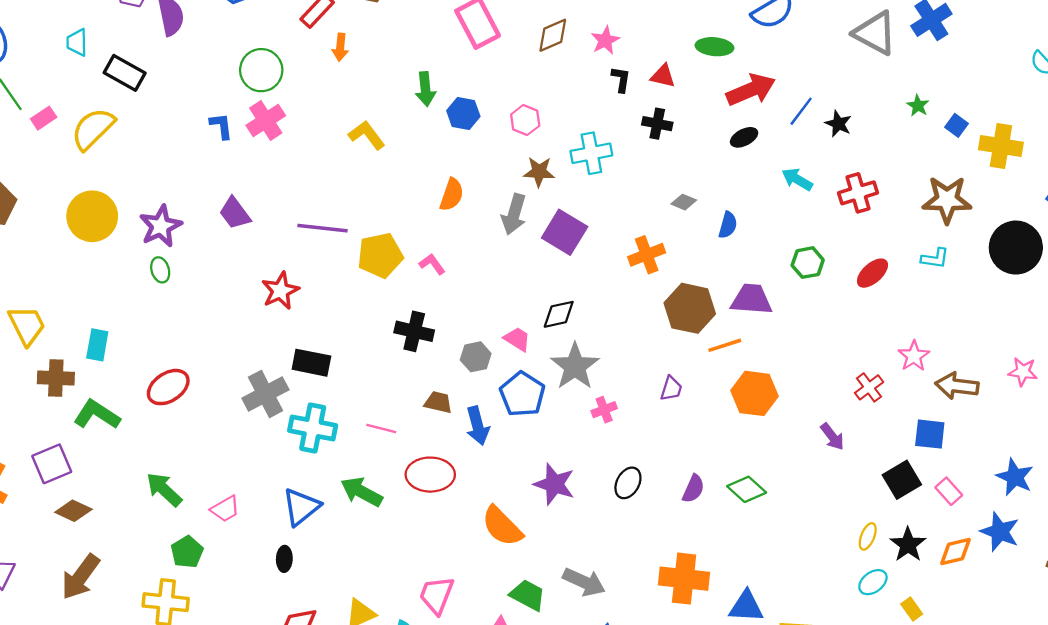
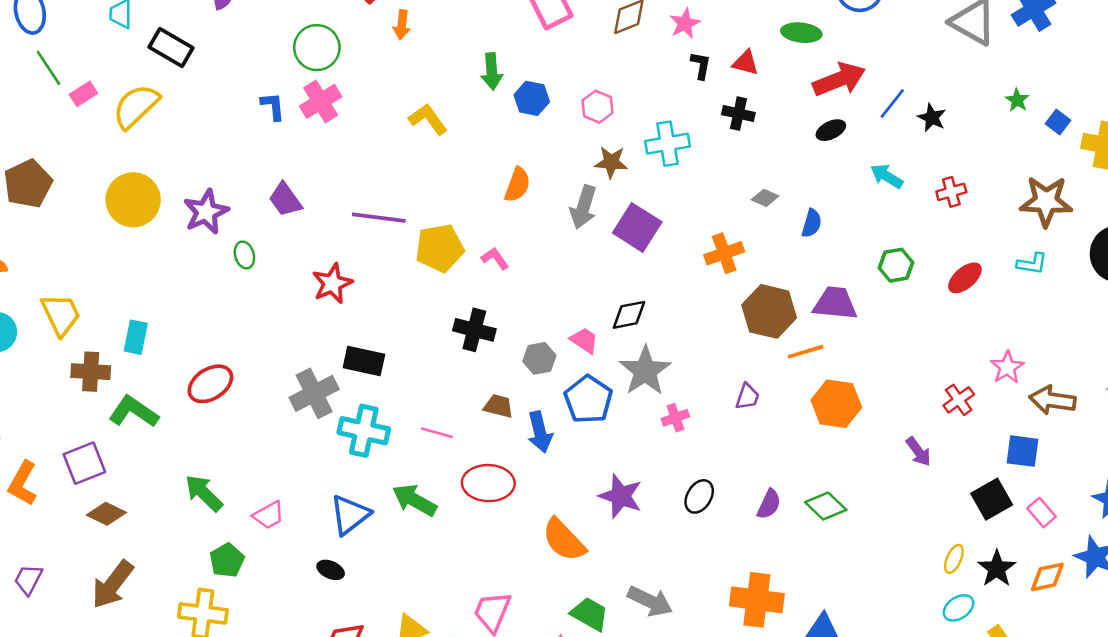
red cross: (858, 193) -> (951, 192), size x0.7
green ellipse: (160, 270) -> (244, 255), moved
black ellipse: (284, 559) -> (331, 570), turned -70

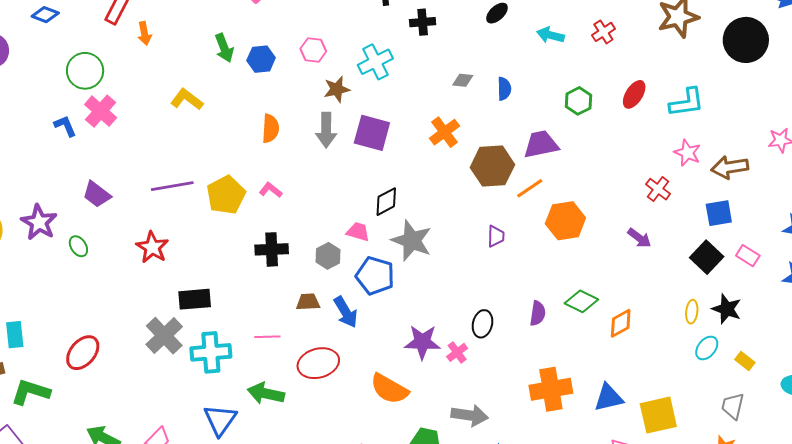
cyan L-shape: (1032, 264) -> (687, 102), moved, size x1.5
pink cross: (675, 418) -> (457, 352), moved
orange diamond: (1047, 577) -> (621, 323), moved

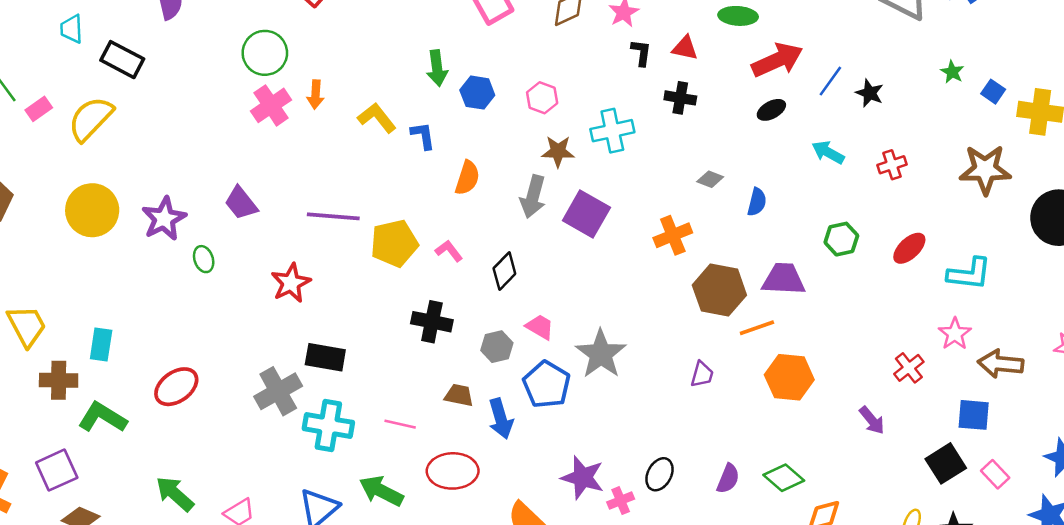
orange arrow: (145, 33) -> (315, 95), moved
blue L-shape: (65, 126) -> (423, 136), moved
black diamond: (386, 202) -> (504, 271), moved, turned -32

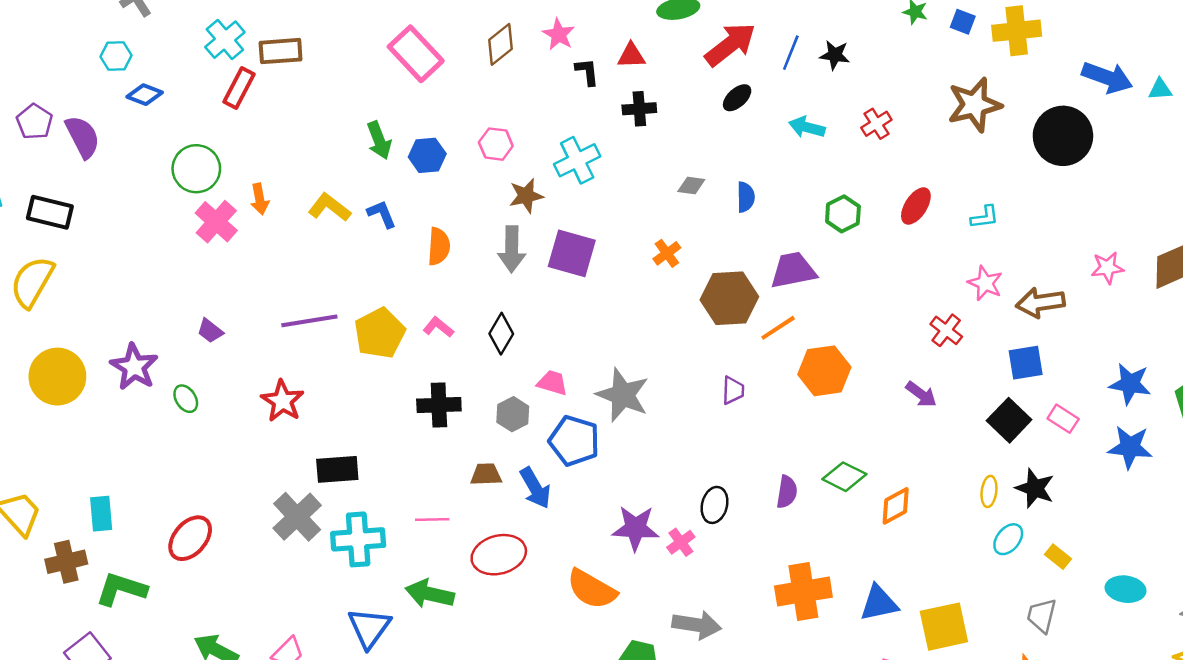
purple trapezoid: (241, 203) -> (210, 331), size x0.7
orange cross: (673, 235) -> (667, 253), size x0.7
cyan L-shape: (969, 274) -> (985, 217), size x0.6

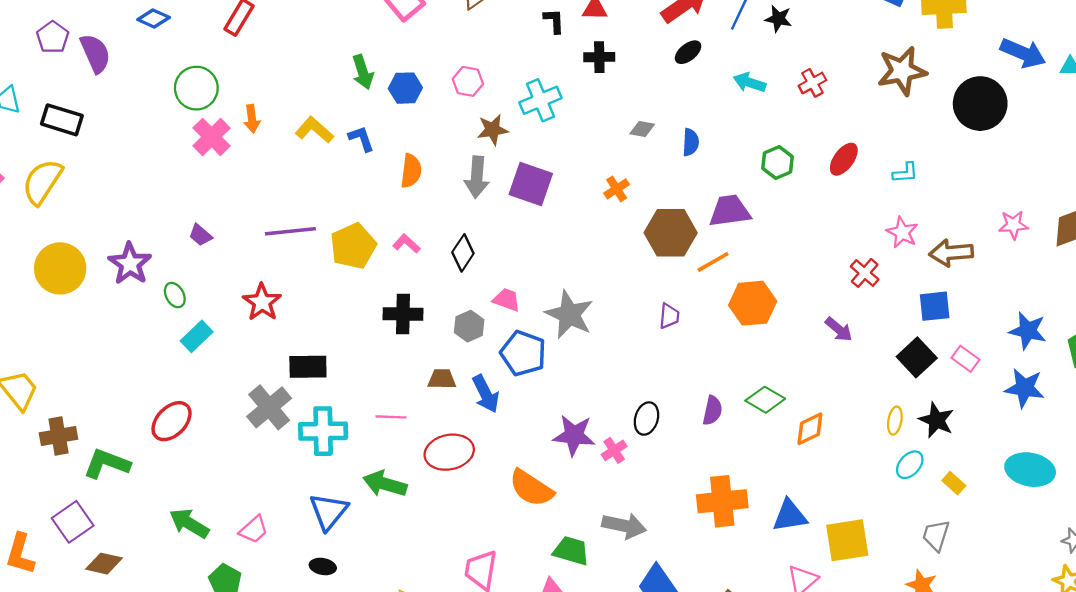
cyan rectangle: (101, 514) -> (197, 336), moved, turned 48
cyan ellipse: (1126, 589) -> (1030, 470), moved, size x1.4

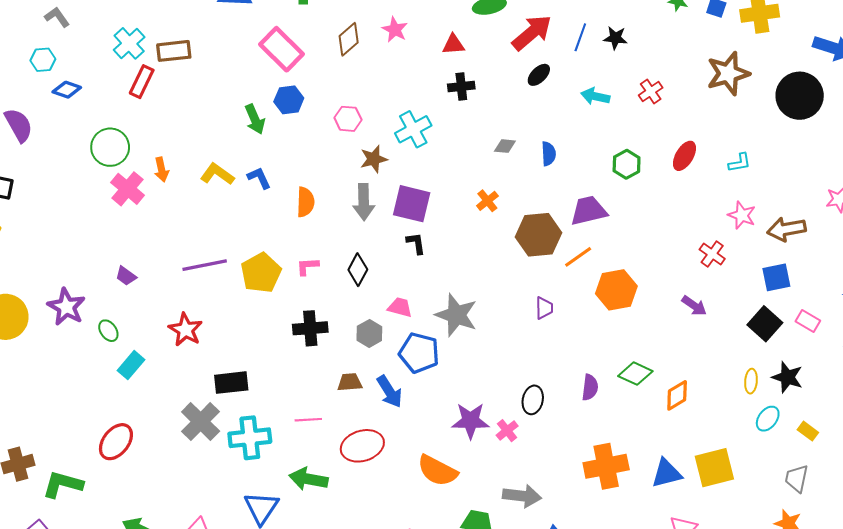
black L-shape: (554, 21) -> (416, 243), moved
blue hexagon: (405, 88) -> (289, 100), moved
pink L-shape: (406, 244) -> (308, 266), turned -40
yellow square: (847, 540) -> (714, 468), moved

